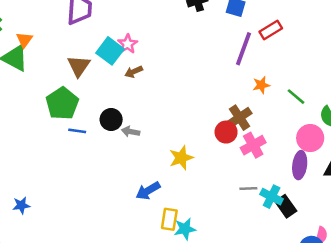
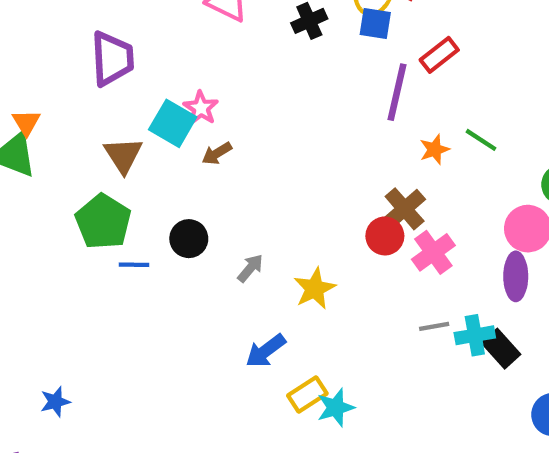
green line: (296, 97) -> (481, 140), moved
gray arrow: (131, 132) -> (250, 268), moved, turned 126
cyan cross: (272, 197) -> (475, 335), turned -30
yellow rectangle: (169, 219) -> (307, 395), turned 55

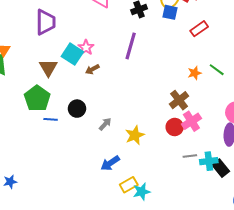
purple line: (397, 92) -> (131, 46), moved
red circle: (385, 236) -> (175, 127), moved

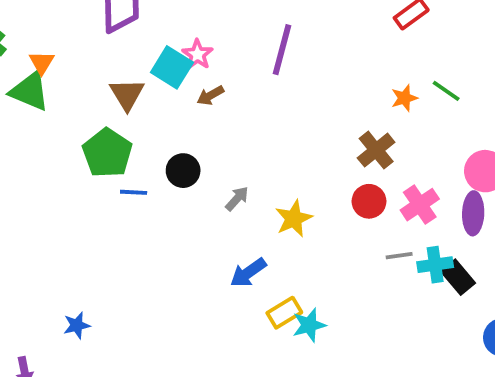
pink cross: (191, 121) -> (420, 205), moved
blue star: (10, 182) -> (77, 325), moved

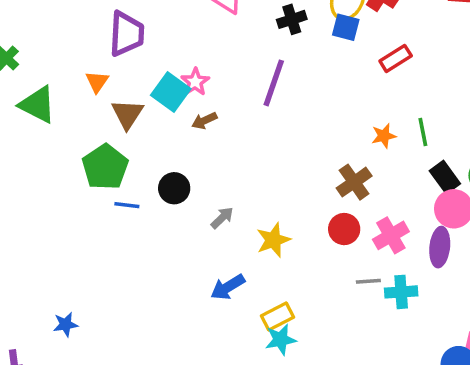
orange triangle: (42, 63) -> (97, 82), moved
green line: (446, 91) -> (423, 132), turned 40
black rectangle: (458, 277) -> (445, 177), moved
yellow rectangle: (284, 313) -> (277, 317), moved

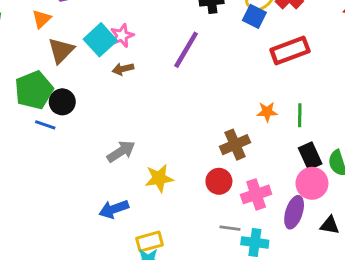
red rectangle: (396, 58) -> (290, 50), size x1.4
black circle: (174, 188) -> (62, 102), moved
gray arrow: (222, 218) -> (121, 151), size x1.4

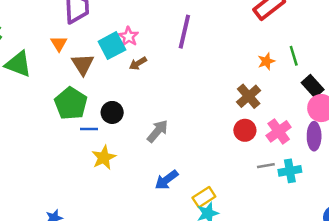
cyan square: (100, 40) -> (112, 46), turned 32
black circle: (62, 102) -> (112, 112), moved
yellow star: (159, 178) -> (104, 158), moved

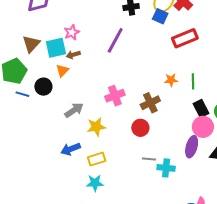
orange triangle: (59, 44) -> (62, 71), moved
cyan square: (112, 46) -> (56, 48), moved
pink cross: (279, 131) -> (115, 96), moved
yellow star: (104, 158) -> (96, 127), moved
yellow rectangle: (204, 197) -> (97, 159), moved

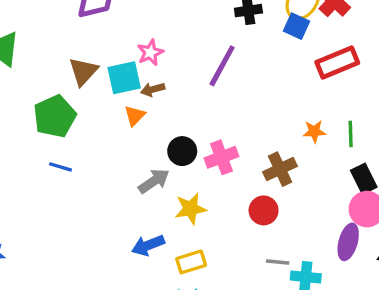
black circle: (43, 87) -> (182, 151), moved
blue line: (22, 94) -> (61, 167), moved

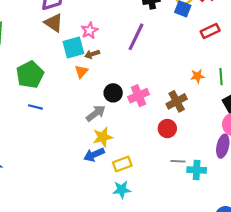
red rectangle: (337, 62) -> (210, 31), size x0.7
brown triangle: (83, 71) -> (54, 23), moved, turned -36
yellow star: (191, 209) -> (103, 137), moved

